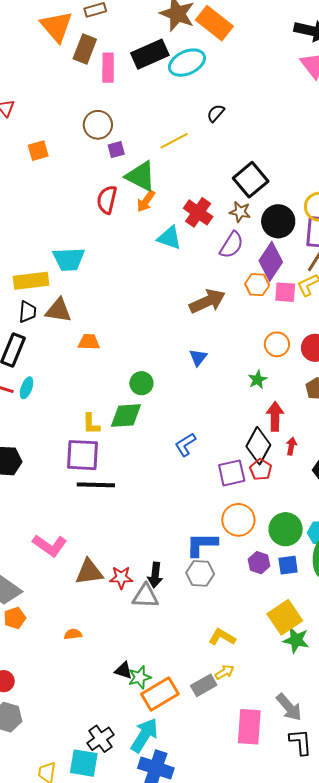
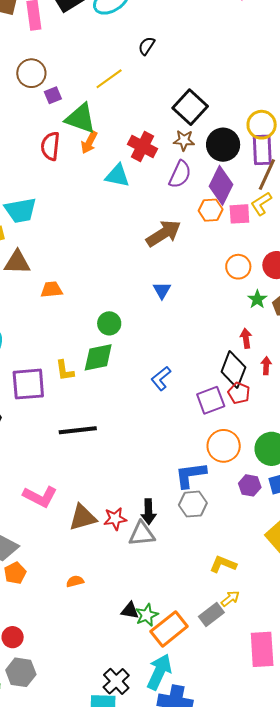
green star: (257, 380) -> (257, 299), moved
red arrow: (275, 416) -> (246, 338), size x0.7
purple square: (82, 455) -> (28, 384), moved

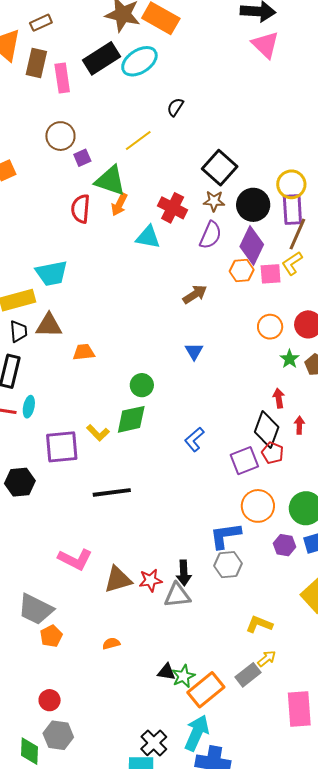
brown arrow: (164, 233) -> (195, 294), size x0.7
yellow L-shape: (65, 371) -> (98, 433), turned -35

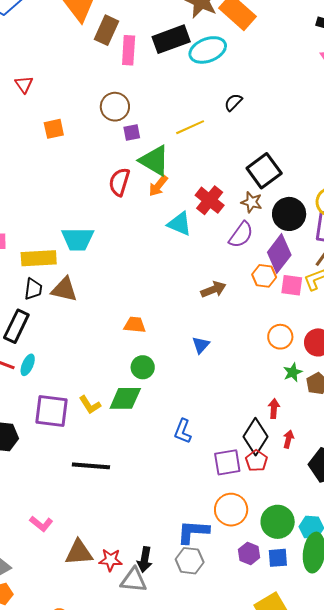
orange trapezoid: (84, 352) -> (135, 325), moved
blue L-shape: (194, 439) -> (183, 431), turned -40
pink L-shape: (75, 559) -> (41, 524), size x0.7

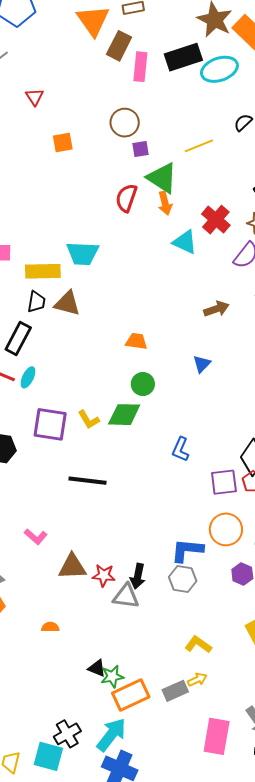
orange arrow: (158, 186) -> (165, 203), turned -55

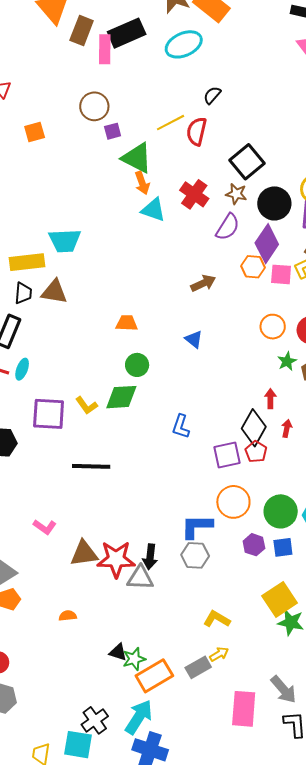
black rectangle: (183, 57) -> (127, 33), moved
red semicircle: (126, 198) -> (197, 131), moved
cyan triangle: (185, 242) -> (153, 210), moved
blue triangle: (202, 364) -> (194, 339), turned -30
red star: (104, 575) -> (116, 559), size x1.6

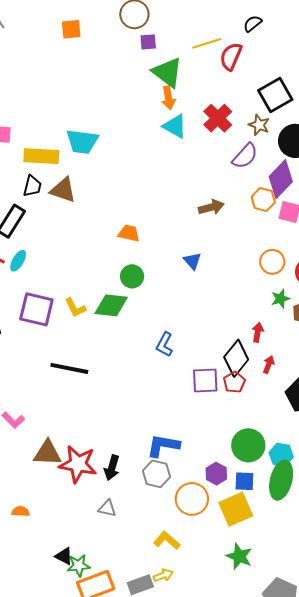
orange circle: (233, 502) -> (192, 499), moved
gray triangle: (140, 578) -> (107, 508), moved, size x0.7
yellow square: (280, 599) -> (236, 509), moved

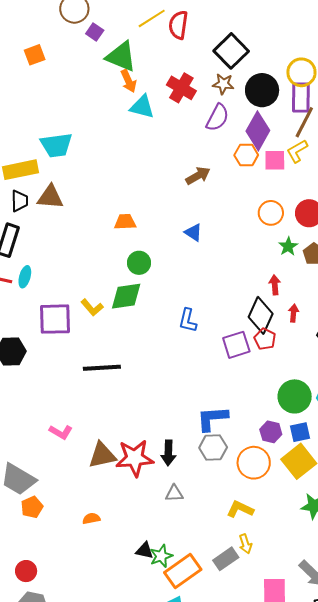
orange square: (71, 29) -> (35, 55), moved
purple square: (148, 42) -> (95, 32), turned -36
yellow arrow: (163, 575) -> (245, 544), turned 108

